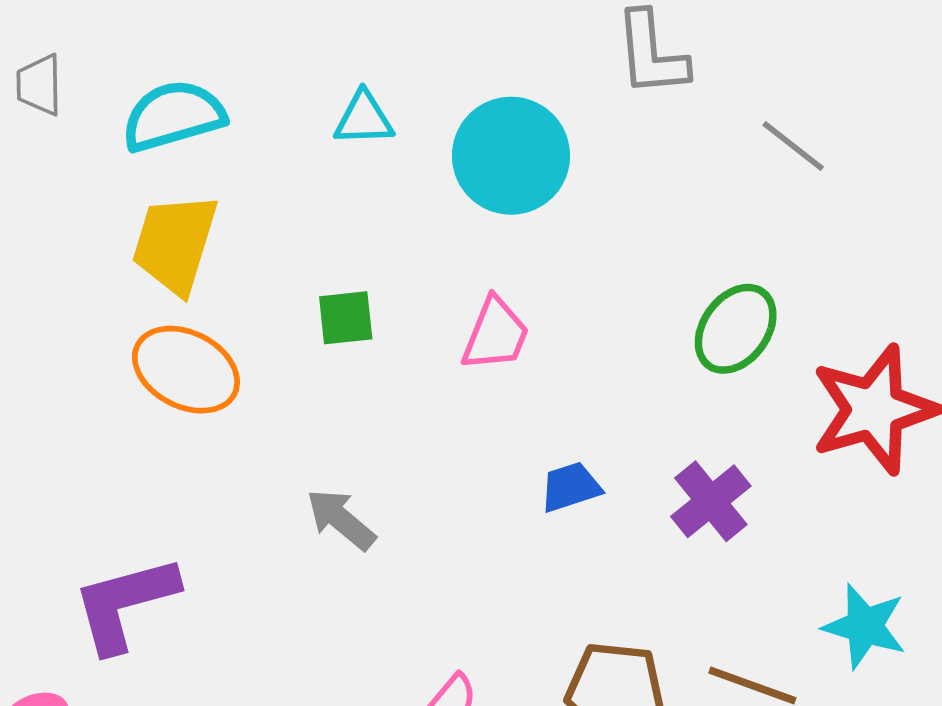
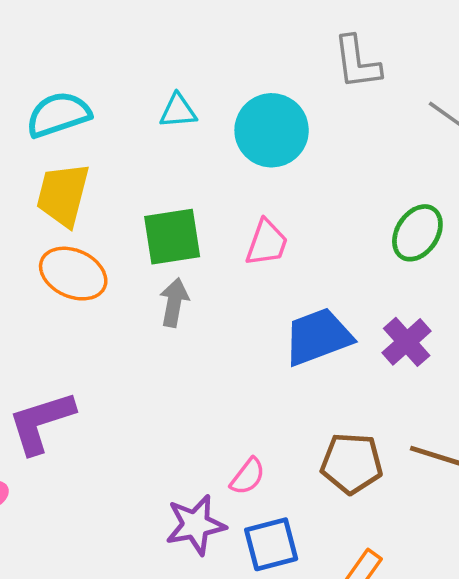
green square: (346, 318) -> (172, 237), size x1.6
blue trapezoid: (570, 487) -> (318, 337), size x1.8
gray arrow: (341, 519) -> (174, 302), moved, turned 63

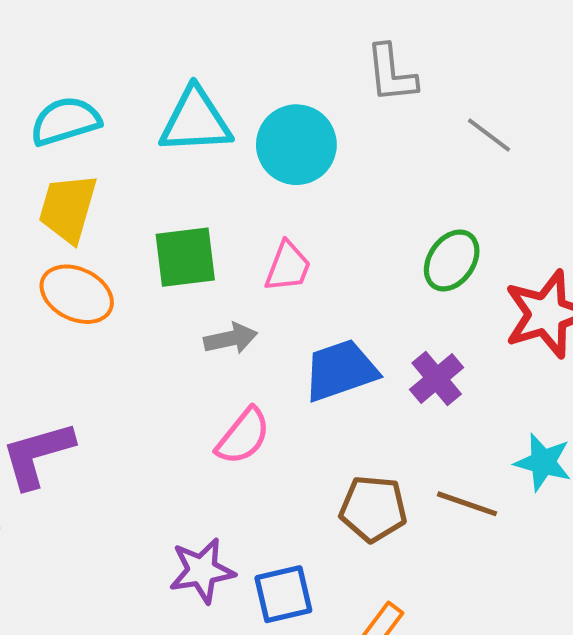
cyan triangle: (178, 111) -> (195, 121), size x1.8
gray arrow: (174, 302) -> (231, 338), moved, turned 66
pink semicircle: (248, 476) -> (243, 436), moved, size x1.4

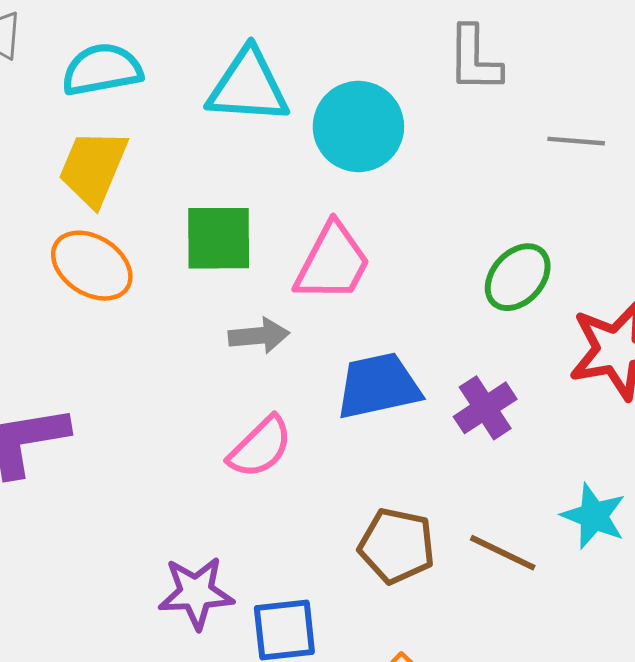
gray line: (489, 135) -> (576, 141), turned -39
pink trapezoid: (288, 267) -> (333, 263), size x1.4

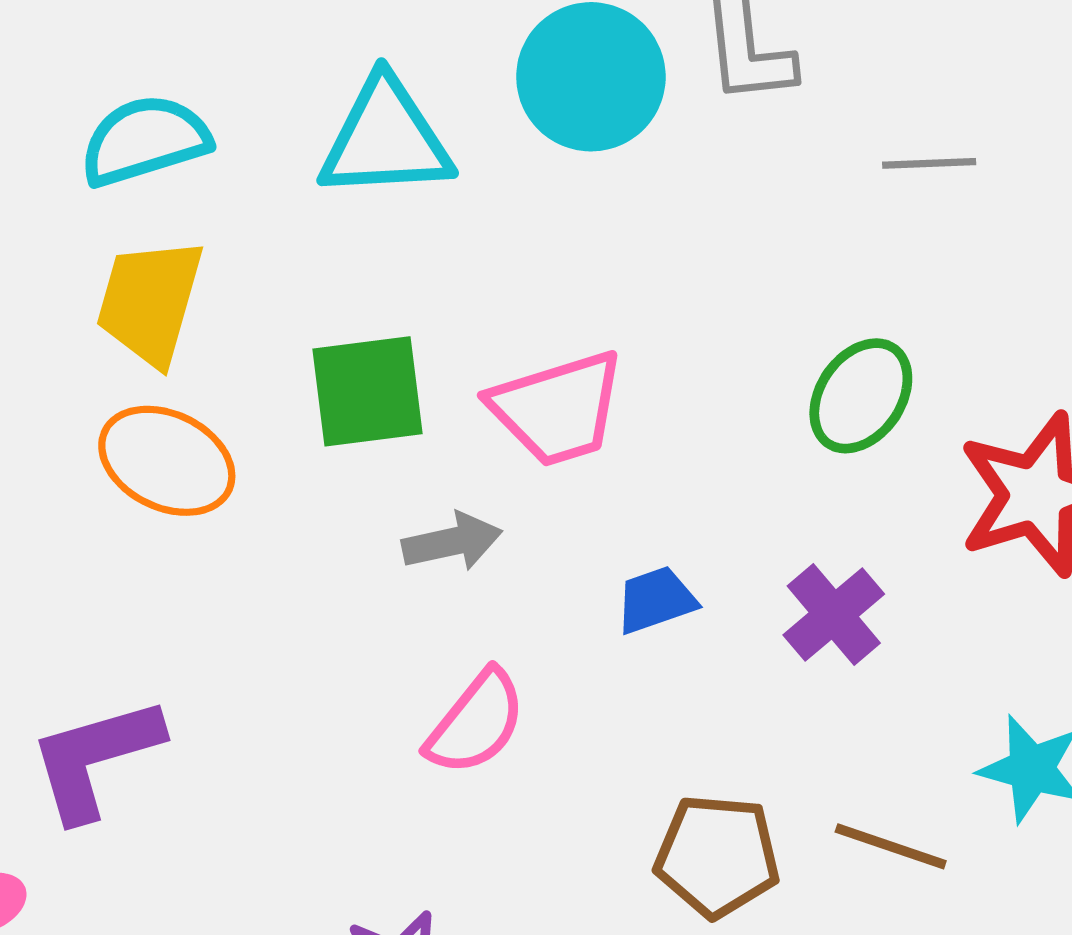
cyan circle: (358, 126) -> (591, 77), moved
pink trapezoid: (333, 263) -> (557, 408), turned 52
blue trapezoid: (378, 386) -> (656, 600), size x0.6

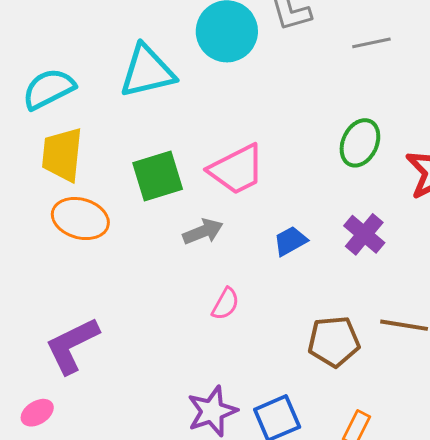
pink semicircle: (476, 723) -> (225, 304), size x0.7

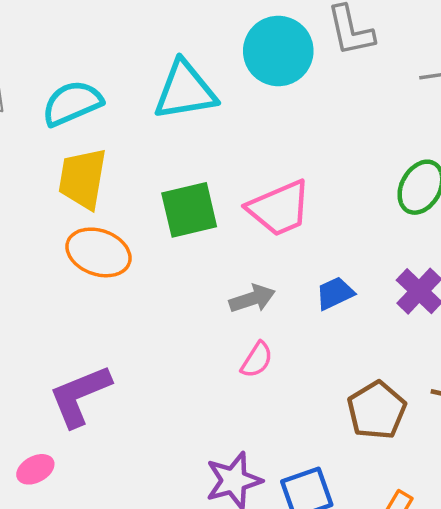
gray arrow: (203, 232) -> (252, 299), moved
brown pentagon: (334, 341) -> (377, 410), turned -30

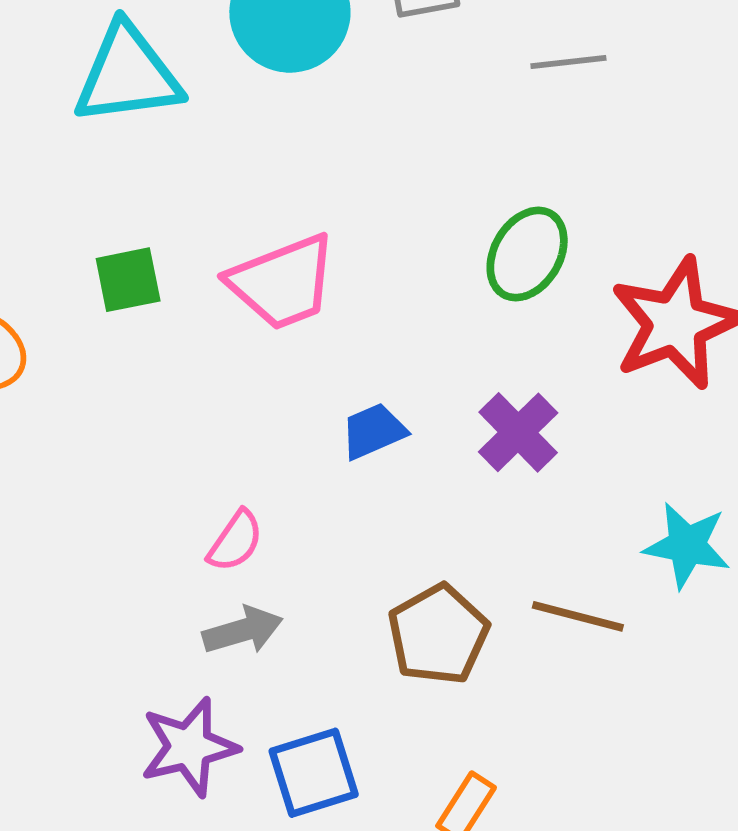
green square: (189, 210) -> (128, 280), size x0.7
gray arrow: (252, 299) -> (243, 630), moved

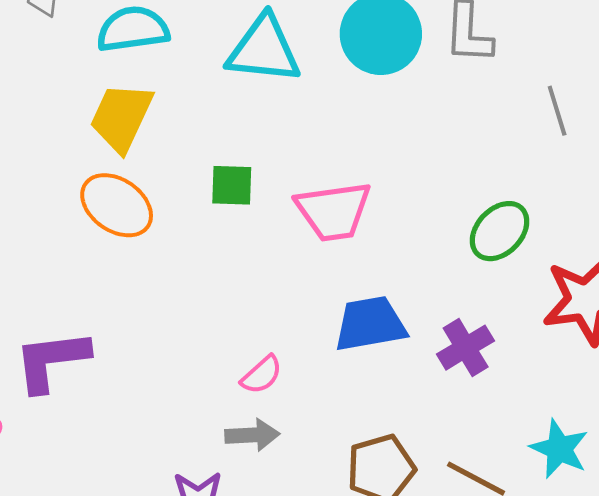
gray line: (568, 62) -> (557, 111), turned 66
blue trapezoid: (373, 431) -> (370, 324), size x1.6

